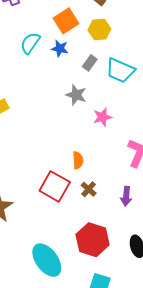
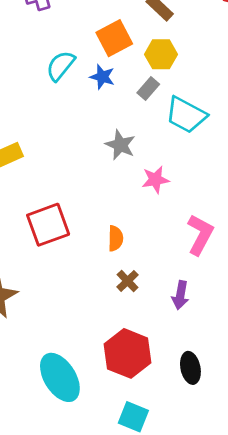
gray rectangle: (90, 63) -> (148, 89), moved
red square: (55, 186) -> (48, 225), moved, turned 36

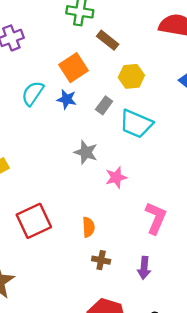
yellow hexagon: (161, 54) -> (131, 76), moved
brown cross: (128, 281) -> (101, 260), turned -30

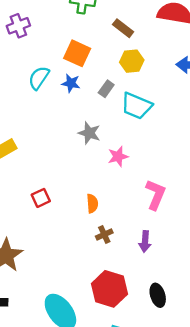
brown rectangle: (108, 40) -> (123, 28), moved
orange square: (74, 68) -> (77, 53), turned -32
red square: (34, 221) -> (41, 198), size x0.6
brown cross: (101, 260) -> (104, 235), turned -35

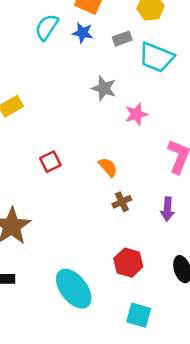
gray rectangle: (106, 89) -> (122, 39), turned 35
orange semicircle: (92, 203) -> (108, 167), turned -36
red hexagon: (109, 289) -> (128, 263), size x0.7

